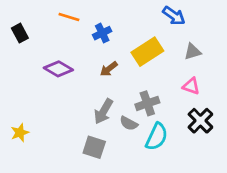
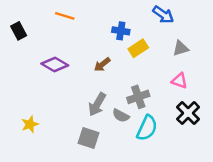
blue cross: (102, 33) -> (121, 31), moved, turned 35
yellow rectangle: (147, 52) -> (138, 48), size x0.7
yellow star: (20, 133) -> (30, 124), moved

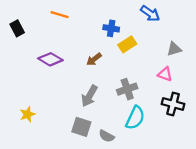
gray triangle: (181, 48) -> (174, 49), moved
black cross: (188, 113) -> (173, 104), turned -30
gray semicircle: (121, 116) -> (107, 136), moved

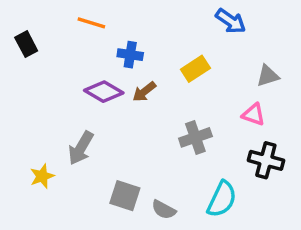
blue cross: (111, 28) -> (130, 55), moved
purple diamond: (50, 59) -> (104, 92), moved
gray arrow: (89, 96) -> (81, 148), moved
cyan semicircle: (135, 118) -> (222, 199), moved

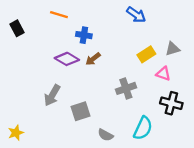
blue arrow: (231, 21) -> (136, 15), moved
yellow rectangle: (195, 69) -> (146, 54), moved
yellow star: (42, 176) -> (16, 133), moved
gray square: (125, 196) -> (81, 111), moved, turned -36

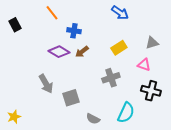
orange line: (59, 15) -> (52, 13), turned 35
yellow rectangle: (146, 54) -> (119, 48), moved
gray arrow: (52, 95) -> (46, 84), turned -60

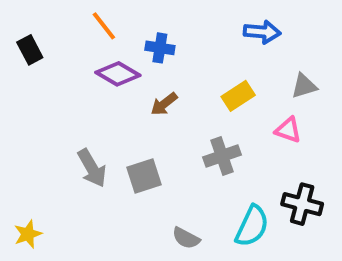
blue arrow: (120, 13) -> (262, 32), moved, turned -30
blue cross: (74, 31) -> (160, 48), moved
purple diamond: (59, 52) -> (118, 74), moved
black cross: (151, 91) -> (302, 204), moved
gray square: (71, 98) -> (144, 176), moved

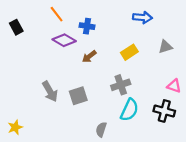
pink triangle: (288, 130) -> (174, 86), moved
cyan semicircle: (252, 226) -> (129, 110), moved
gray semicircle: (186, 238) -> (101, 129), turned 80

